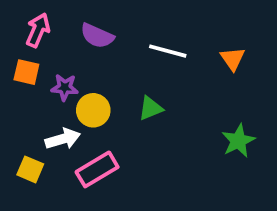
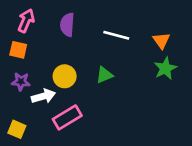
purple semicircle: (97, 36) -> (67, 25), turned 70
purple star: (65, 87) -> (21, 82), moved
green star: (238, 141) -> (165, 68), moved
yellow square: (30, 169) -> (17, 129), moved

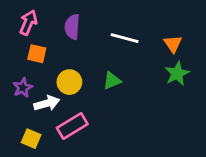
orange square: (18, 50) -> (37, 54), moved
purple star: (21, 82) -> (23, 88), turned -30
yellow square: (17, 129) -> (31, 139), moved

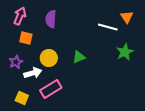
white line: (125, 38) -> (108, 27), moved
orange triangle: (173, 44) -> (127, 17), moved

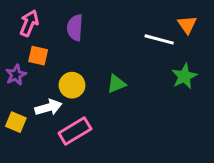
purple star: (16, 62) -> (16, 75), moved
yellow square: (22, 98) -> (16, 122), moved

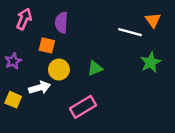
orange square: (38, 56) -> (47, 45), moved
pink rectangle: (75, 131) -> (83, 107), moved

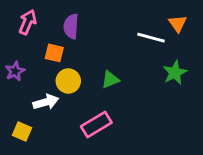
yellow square: (13, 100) -> (22, 131), moved

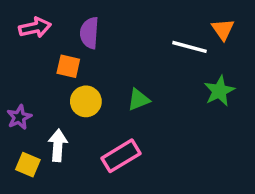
pink arrow: (28, 22) -> (35, 28), turned 55
purple star: (15, 71) -> (19, 117), moved
white arrow: (46, 102) -> (58, 145), moved, turned -70

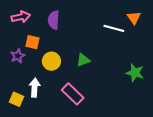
orange square: (68, 66) -> (32, 42), moved
green star: (219, 91) -> (135, 73), moved, turned -30
purple star: (19, 117) -> (18, 56), moved
pink rectangle: (121, 156) -> (73, 94), turned 75

